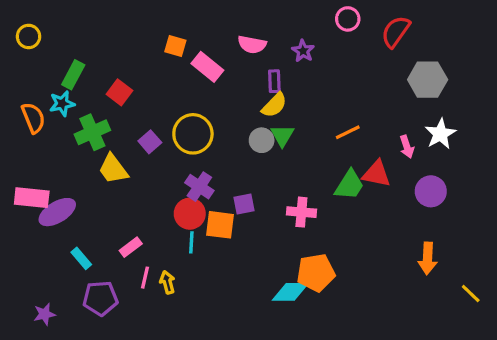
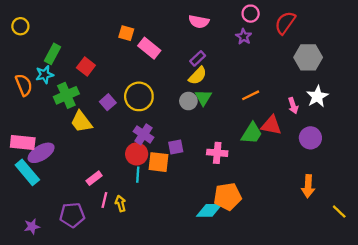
pink semicircle: (252, 44) -> (199, 22), moved
purple star: (303, 51) -> (244, 37), moved
purple rectangle: (274, 81) -> (198, 58), turned 49
cyan rectangle: (81, 258) -> (27, 172), moved, size x1.6

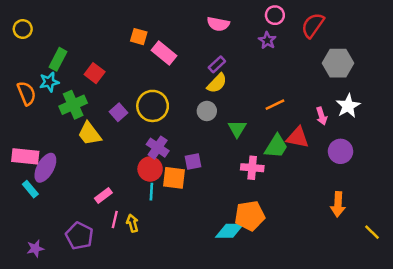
green triangle: (203, 98) -> (237, 129), moved
purple ellipse: (41, 153) -> (45, 168), turned -30
pink cross: (217, 153) -> (252, 168), moved
cyan rectangle: (27, 172) -> (30, 189), size x0.6
purple pentagon: (72, 215) -> (79, 236), turned 30

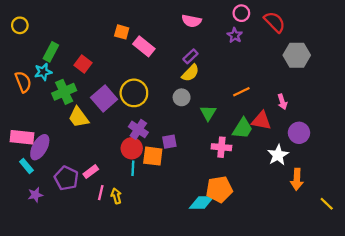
red semicircle: (313, 25) -> (275, 22), turned 100
white star: (348, 106) -> (278, 155), moved
purple square: (119, 112) -> (104, 98), size x1.6
purple pentagon: (79, 236) -> (66, 178), moved
purple star: (35, 248) -> (35, 195), moved

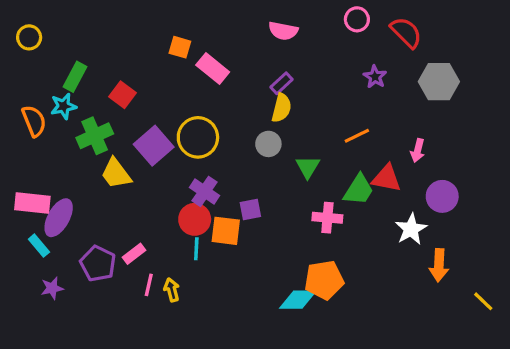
purple star: (235, 35) -> (375, 77), moved
yellow semicircle: (190, 73) -> (282, 108), turned -30
pink arrow: (282, 102) -> (418, 150), turned 32

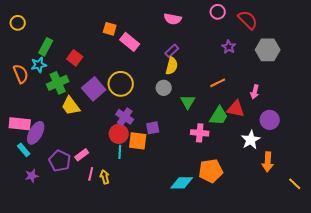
orange pentagon: (324, 280) -> (211, 171), moved

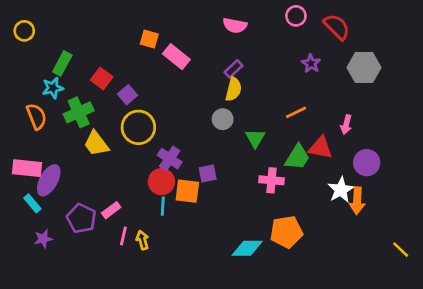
orange semicircle: (21, 74) -> (36, 116), moved
yellow circle: (121, 84) -> (138, 127), moved
purple square: (94, 89) -> (128, 95), moved, size x0.6
orange arrow: (268, 162) -> (357, 201), moved

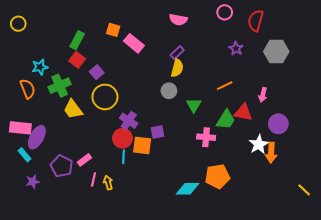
red semicircle: (337, 27) -> (256, 21), turned -120
green rectangle: (62, 63) -> (77, 40), moved

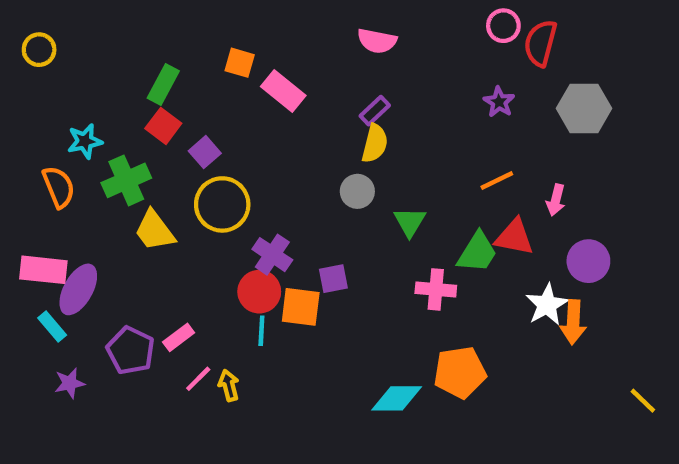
pink circle: (225, 12) -> (503, 26), moved
orange line: (225, 86) -> (497, 180), moved
pink line: (94, 179) -> (198, 379), turned 32

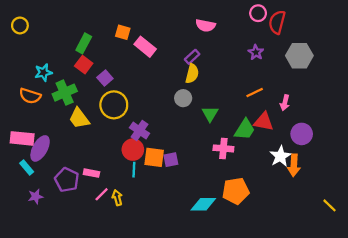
pink semicircle: (377, 41) -> (206, 25), moved
orange semicircle: (59, 187) -> (30, 96), turned 130
purple square: (333, 279) -> (171, 160), moved
pink rectangle: (179, 337) -> (91, 173), turned 48

